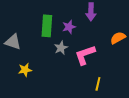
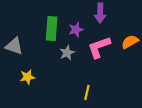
pink L-shape: (85, 55) -> (99, 47), moved
yellow line: (98, 84) -> (87, 92), moved

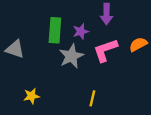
gray star: (67, 53) -> (71, 56), size x1.5
yellow star: (27, 77) -> (31, 96), moved

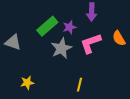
green rectangle: (55, 30) -> (47, 26), turned 45
orange semicircle: (138, 44) -> (119, 38), turned -91

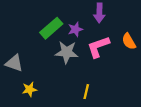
gray triangle: (13, 42) -> (14, 63), moved
gray star: (61, 48) -> (67, 52), turned 30

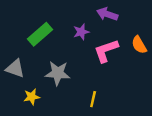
purple arrow: (99, 13) -> (107, 14), turned 108
green rectangle: (51, 28) -> (40, 34), moved
gray star: (67, 52) -> (58, 73), moved

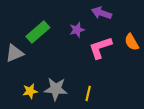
gray triangle: (15, 68) -> (14, 53), moved, turned -42
gray star: (58, 73) -> (56, 89), moved

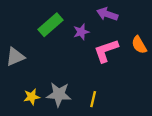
green rectangle: (38, 32) -> (51, 25), moved

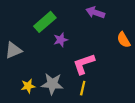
purple star: (81, 32) -> (61, 40), moved
pink L-shape: (106, 51) -> (84, 64), moved

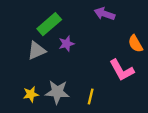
gray triangle: (13, 50) -> (37, 51), moved
pink L-shape: (84, 64) -> (122, 70), moved, turned -100

